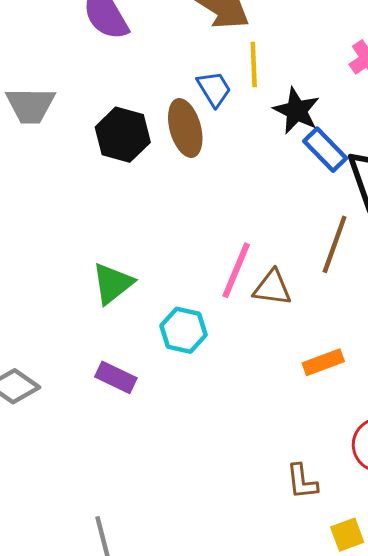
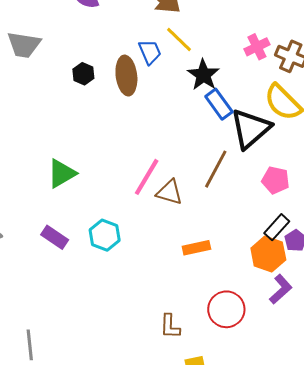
yellow line: (254, 65) -> (179, 39), turned -52
black hexagon: (123, 135) -> (83, 74), size x0.6
cyan hexagon: (183, 330) -> (105, 235), moved

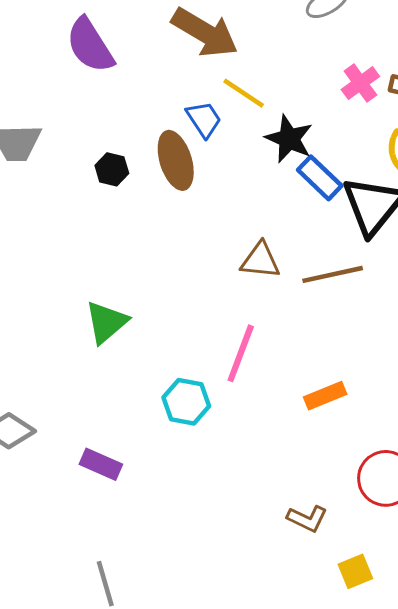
brown line: (216, 169) -> (333, 274), turned 60
pink line: (147, 177) -> (241, 353), moved
brown triangle: (169, 192) -> (260, 260), moved
purple rectangle: (55, 237) -> (101, 464), moved
brown L-shape: (170, 326) -> (307, 519), turned -56

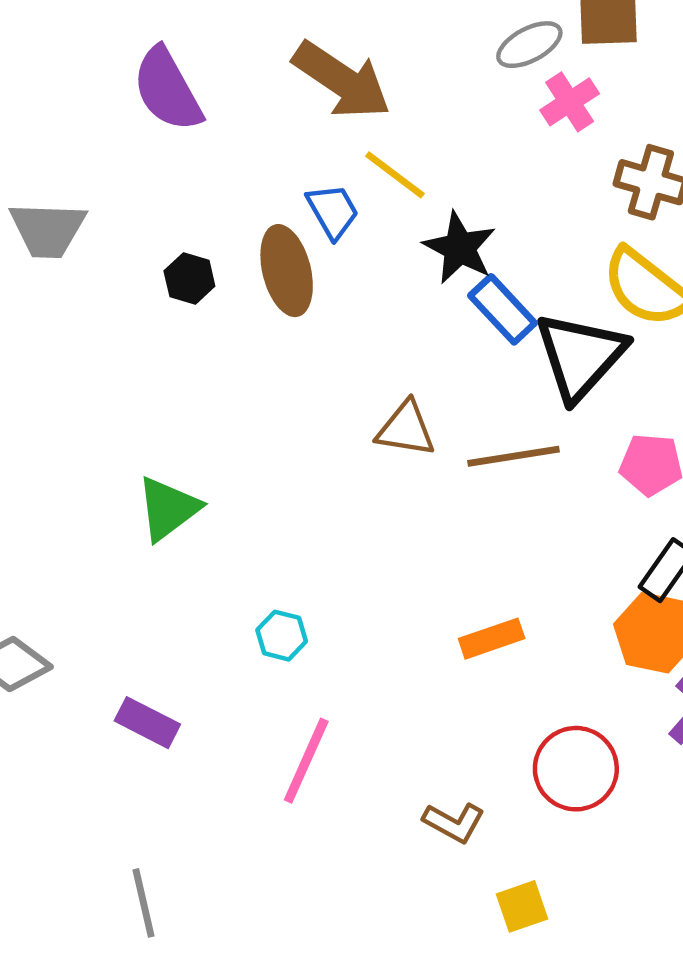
pink cross: (360, 83) -> (570, 102), moved
pink line: (241, 353) -> (306, 761), moved
cyan hexagon: (186, 402) -> (282, 636), size x0.7

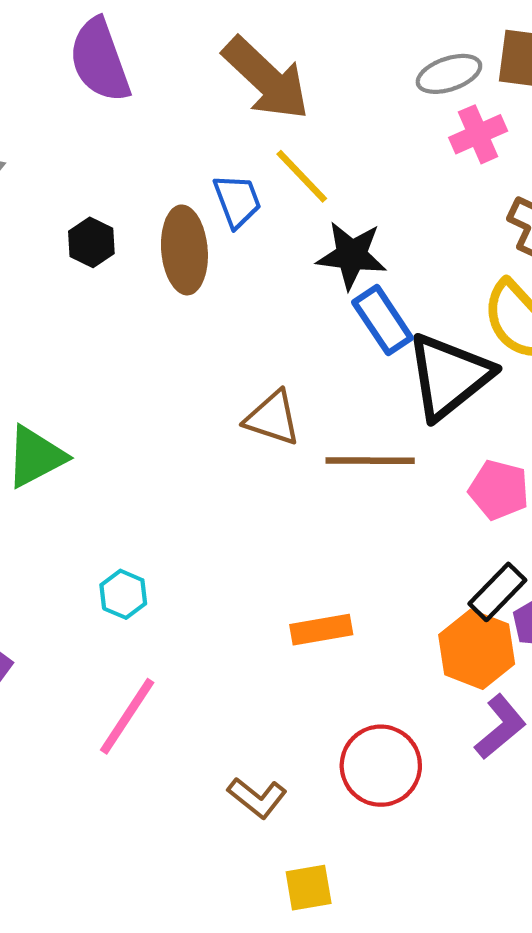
black star: (460, 248) -> (352, 255), turned -30

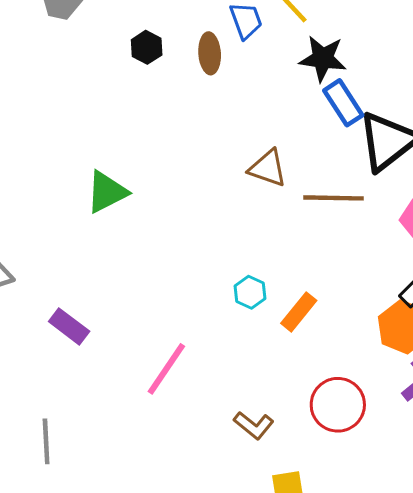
brown ellipse: (184, 250) -> (210, 53), size x0.7
cyan hexagon: (123, 594) -> (250, 292), moved
orange rectangle: (321, 630) -> (299, 312), turned -42

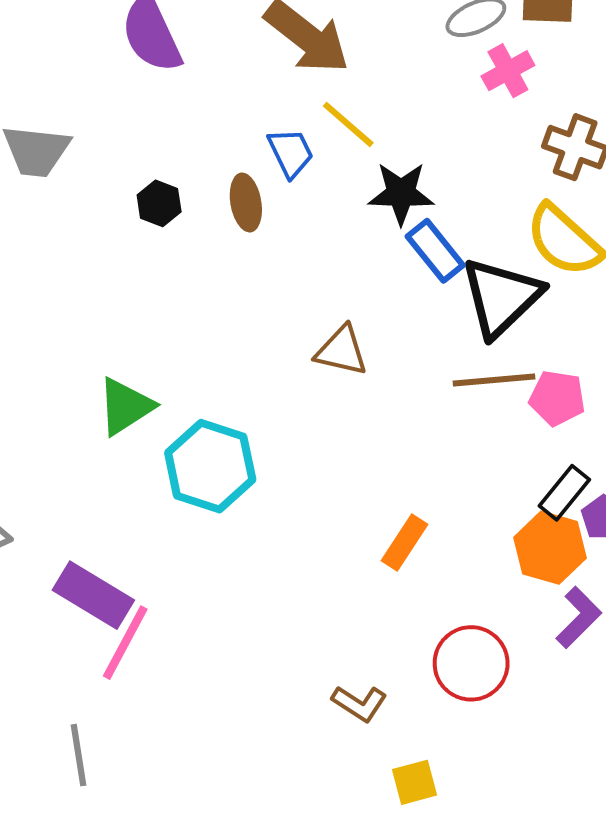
brown line: (333, 198) -> (494, 380), moved
cyan hexagon: (250, 292) -> (210, 466), moved, size x2.0
purple rectangle: (69, 326) -> (93, 595), size x1.4
pink line: (166, 369) -> (125, 643), moved

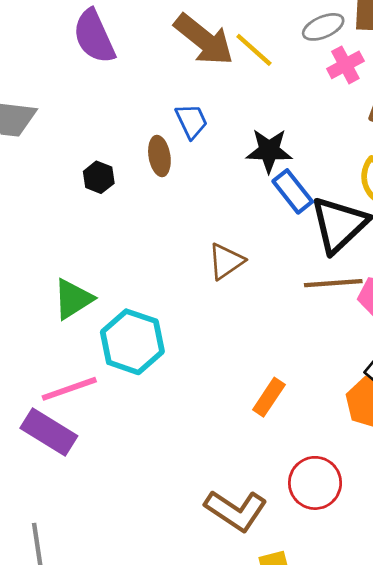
yellow line: (348, 124) -> (254, 50), moved
black hexagon: (159, 203) -> (99, 177), moved
brown triangle: (342, 351) -> (226, 261), turned -48
pink line: (125, 643) -> (69, 389), moved, turned 42
brown L-shape: (359, 703) -> (236, 510), size x1.6

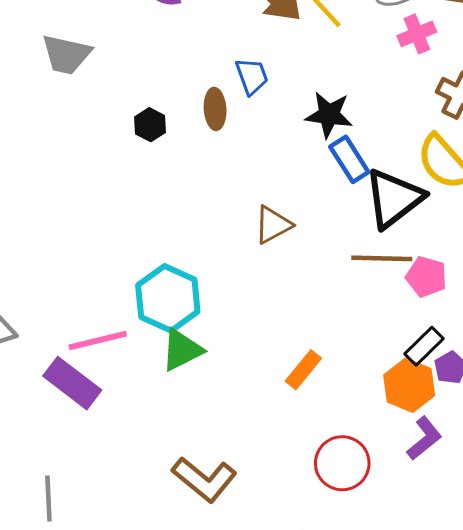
green triangle: (73, 299) -> (182, 350), moved
brown L-shape: (236, 510) -> (204, 479), moved

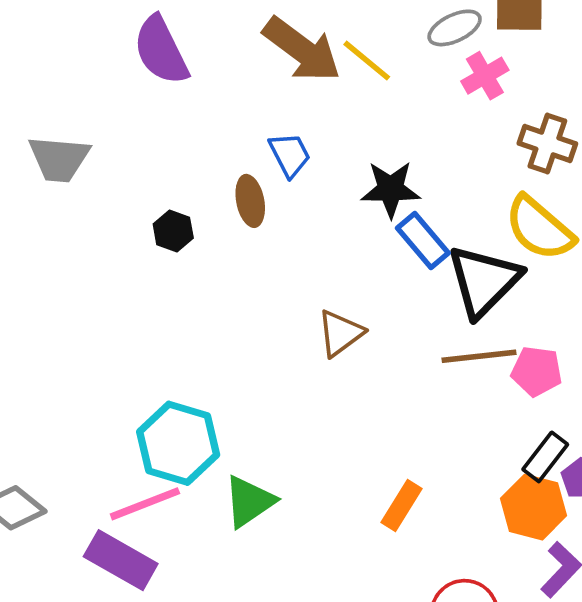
cyan hexagon: (168, 298) -> (178, 443), moved

